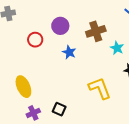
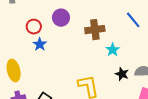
blue star: (69, 52) -> (40, 44), moved

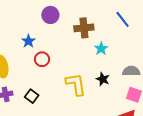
red circle: (34, 27) -> (42, 59), moved
black star: (122, 74) -> (103, 79), moved

